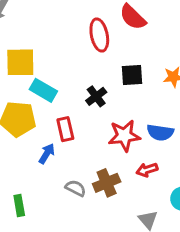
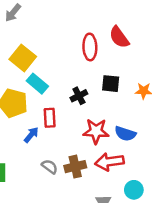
yellow square: (20, 62) -> (23, 58), turned 30
red arrow: (147, 170) -> (109, 162), size x1.6

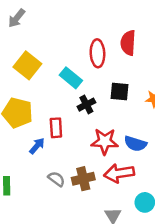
red semicircle: (119, 37) -> (128, 43), turned 40
cyan rectangle: (37, 84) -> (71, 78), moved

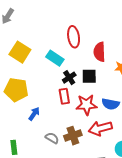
red semicircle: (128, 43) -> (99, 52), moved
black square: (120, 91) -> (89, 76), moved
red rectangle: (56, 128) -> (64, 96), moved

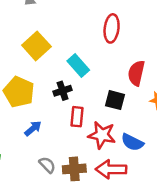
red ellipse: (74, 37) -> (112, 28), moved
black cross: (69, 78) -> (63, 91), moved

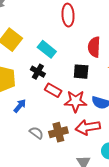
black cross: (63, 91) -> (38, 72), turned -32
red rectangle: (77, 117) -> (53, 90), turned -56

